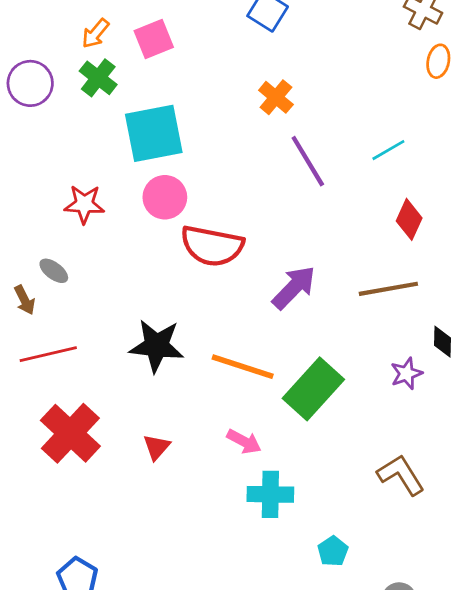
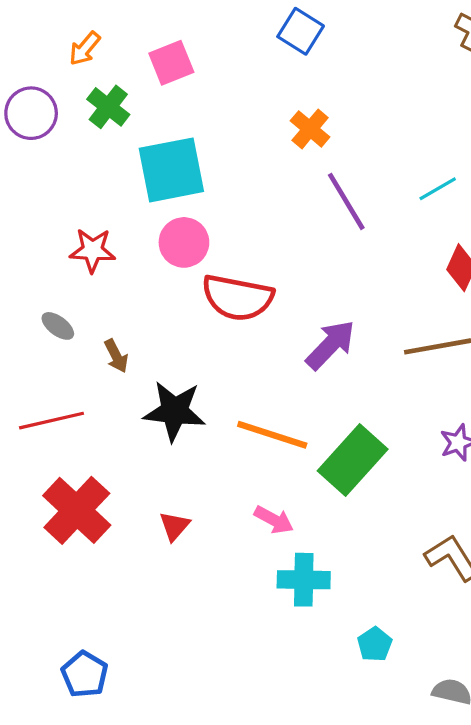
orange arrow: (95, 33) -> (85, 49), moved
brown arrow: (25, 300) -> (116, 356), moved

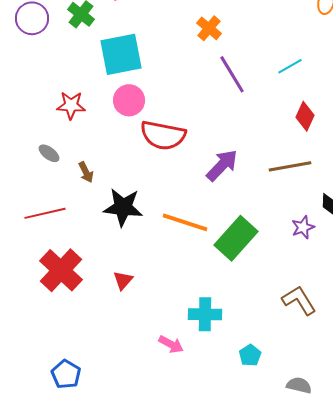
pink arrow: (274, 520) -> (171, 344), moved

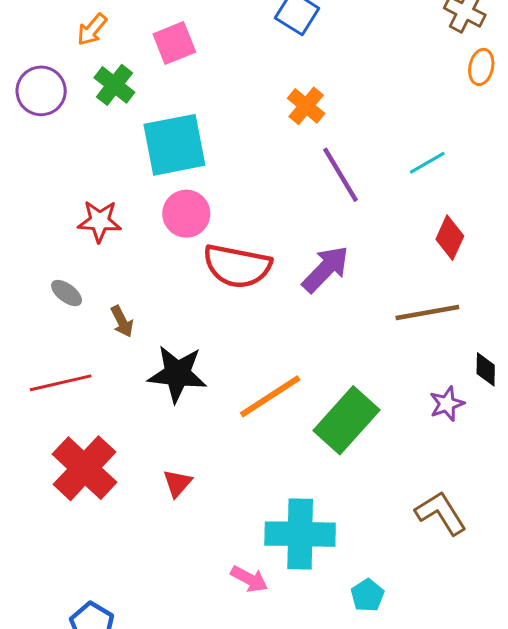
purple arrow: (222, 165) -> (326, 269), moved
orange line: (185, 222) -> (270, 396), turned -51
cyan cross: (205, 314) -> (300, 534), size x1.4

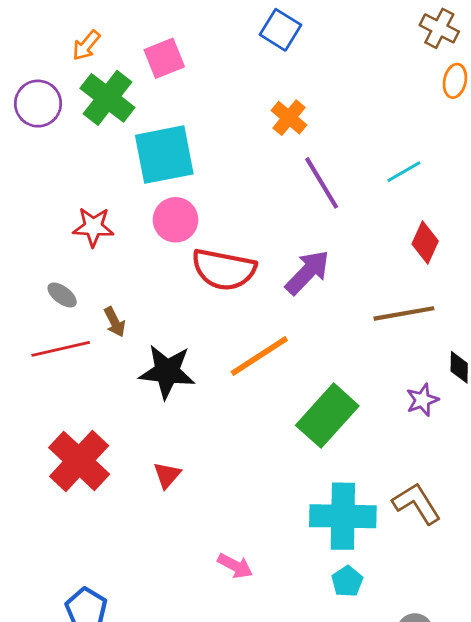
green cross: (114, 85) -> (107, 98), size x1.4
red line: (61, 383) -> (61, 349), moved
orange line: (270, 396) -> (259, 356), moved
cyan cross: (300, 534) -> (343, 516), moved

